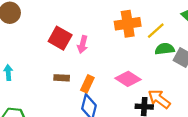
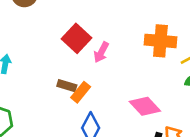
orange rectangle: (87, 84) -> (81, 92), moved

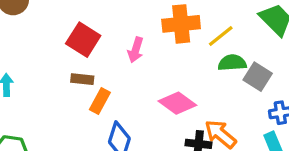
pink arrow: (101, 52) -> (136, 50), moved
brown rectangle: (67, 86) -> (82, 79), moved

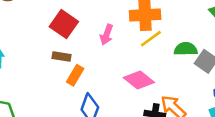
yellow line: (221, 36) -> (151, 39), moved

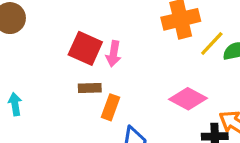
pink arrow: (107, 35) -> (114, 54), moved
yellow line: (151, 39) -> (212, 44), moved

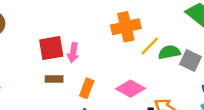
red square: (85, 48) -> (51, 48), turned -35
orange rectangle: (110, 107) -> (87, 88), moved

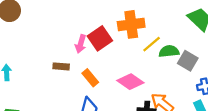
red square: (51, 48) -> (100, 38), moved, turned -30
orange rectangle: (87, 88) -> (90, 78), turned -66

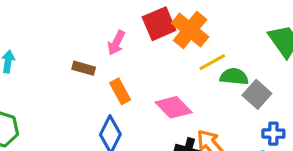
orange cross: (131, 24) -> (190, 30), turned 35
red square: (100, 38) -> (159, 24), moved

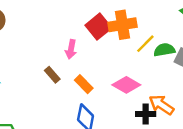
orange cross: (190, 30) -> (122, 25), turned -32
brown rectangle: (84, 68) -> (52, 75), turned 49

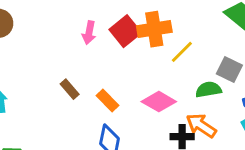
pink arrow: (71, 49) -> (89, 33), moved
green semicircle: (164, 50) -> (208, 90), moved

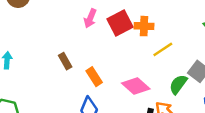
orange cross: (154, 29) -> (144, 26), size x0.7
green semicircle: (208, 90) -> (178, 84), turned -55

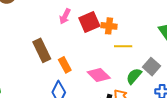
yellow line: (163, 49) -> (123, 46), turned 30
brown rectangle: (65, 61) -> (42, 50), size x1.6

